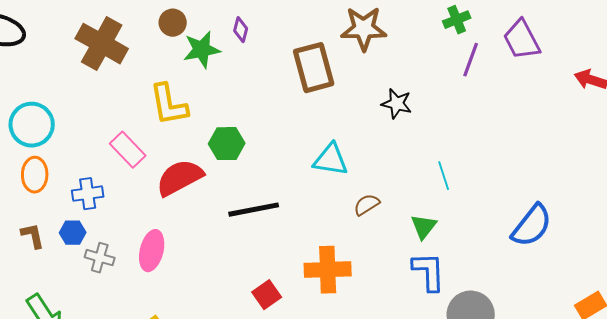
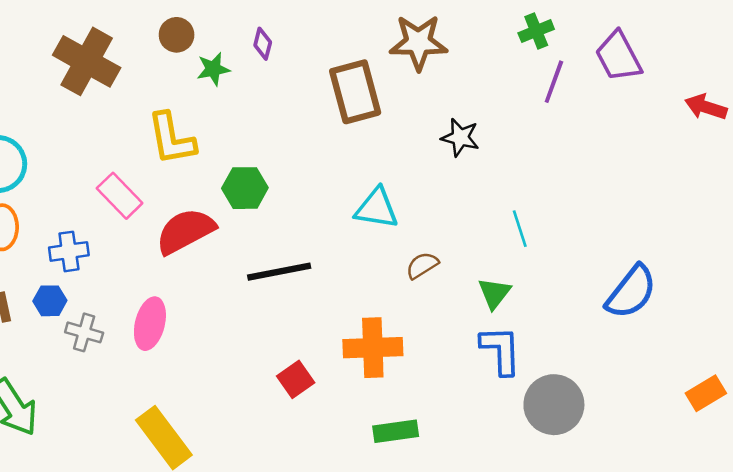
green star: (202, 50) -> (213, 69), size x0.7

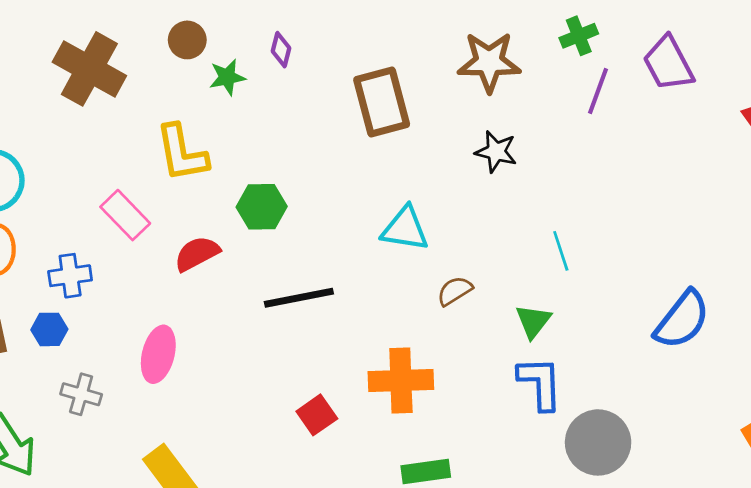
brown star: (418, 42) -> (489, 62), moved
red semicircle: (185, 231) -> (197, 254), size x0.7
gray cross: (84, 332) -> (81, 394), moved

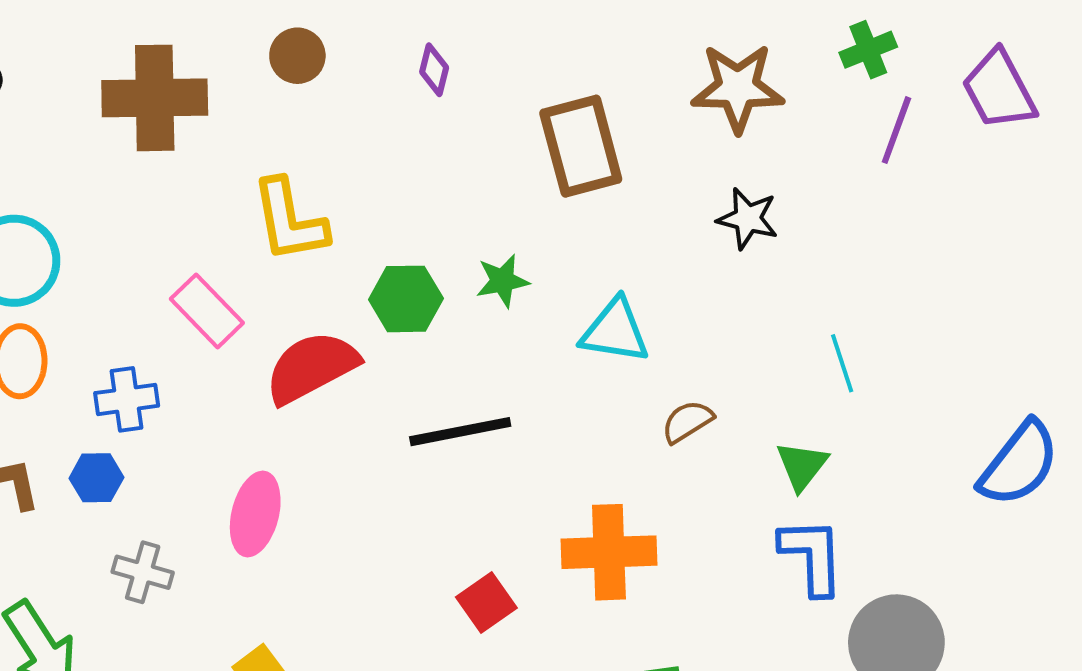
brown cross: (89, 69) -> (155, 98), turned -30
green star: (227, 77) -> (502, 281), moved
red semicircle: (197, 254) -> (311, 367), size x1.4

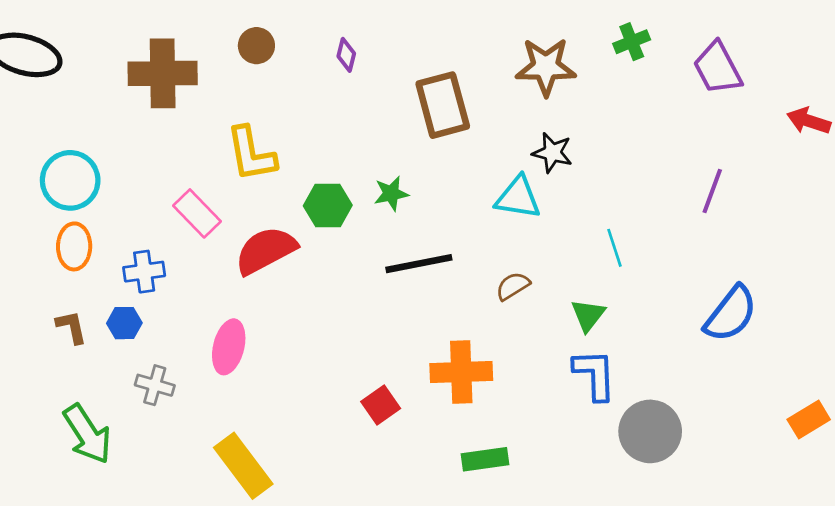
purple line: (896, 130) -> (712, 191), moved
cyan triangle: (615, 331) -> (518, 198), moved
black line: (460, 432) -> (419, 264), moved

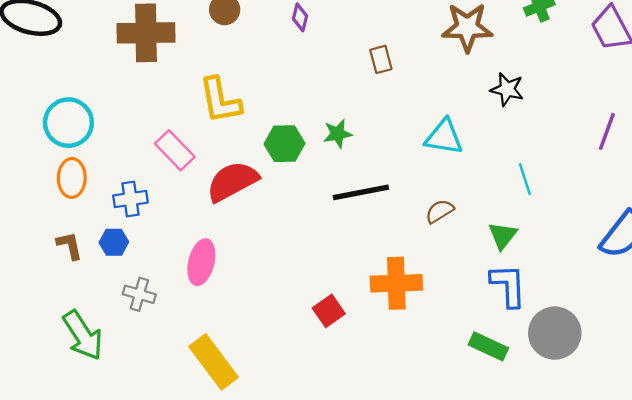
brown rectangle: (443, 105) -> (381, 59), size x0.5
black star: (552, 153) -> (507, 89), moved
green rectangle: (485, 459) -> (488, 346), moved, turned 33

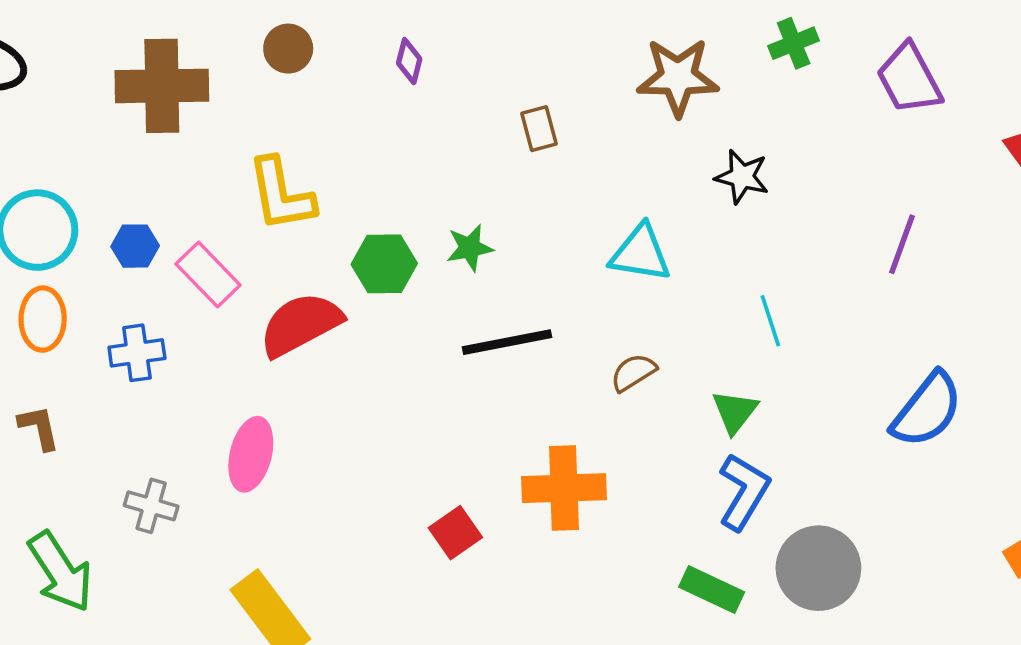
blue hexagon: (114, 242) -> (135, 246), moved
blue L-shape: (508, 285) -> (744, 492), turned 33

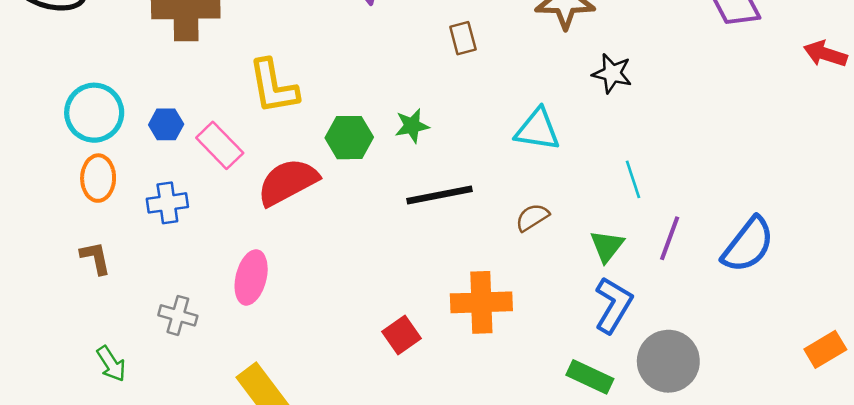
purple line: (902, 244) -> (670, 238), moved
green arrow: (60, 572) -> (111, 364), size x0.6

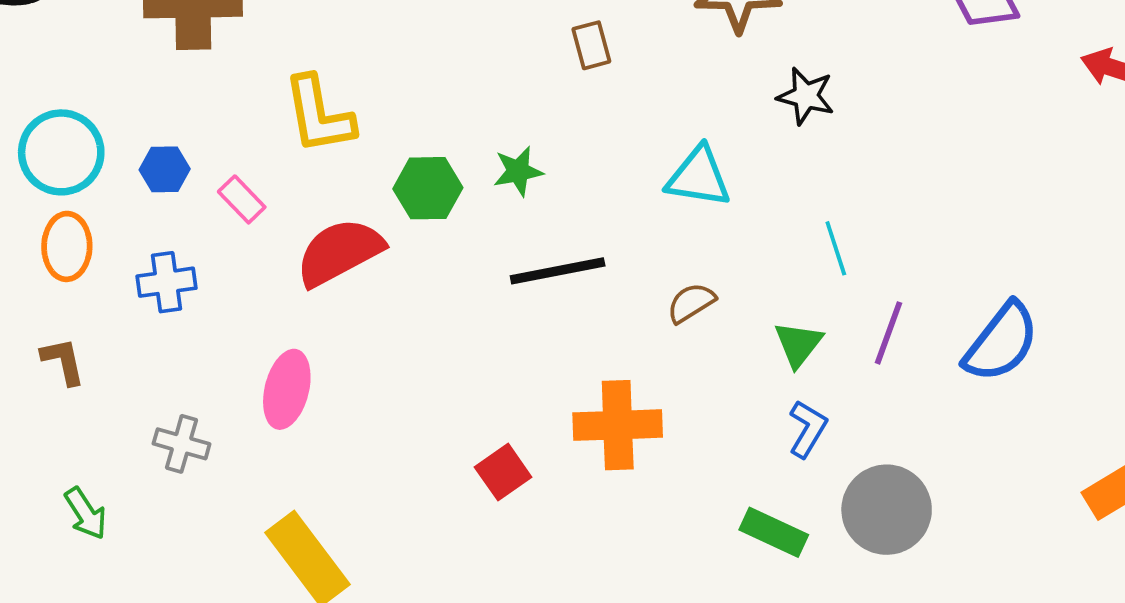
pink rectangle: (220, 145) -> (242, 199), size x0.7
blue L-shape: (613, 305) -> (808, 429), size x0.7

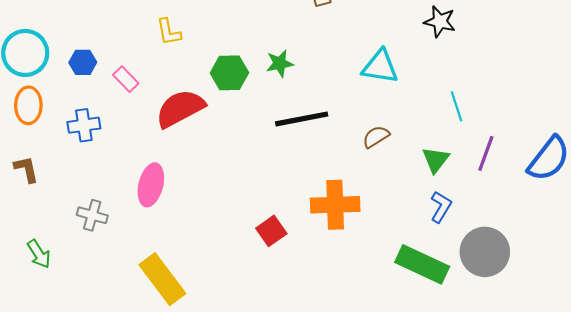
yellow L-shape: (319, 115) -> (169, 32), size x0.6
green rectangle: (774, 532) -> (422, 264), size x1.4

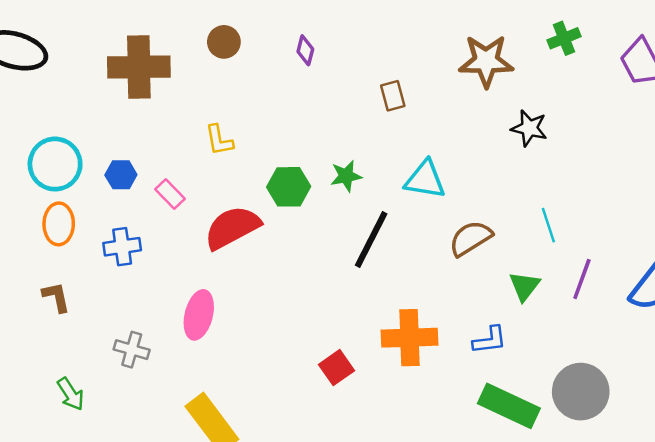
cyan triangle: (380, 67) -> (425, 180), moved
black line: (302, 119) -> (371, 239), turned -52
brown semicircle: (376, 137) -> (471, 238), moved, size x1.4
blue L-shape: (441, 207) -> (490, 340), moved, turned 52

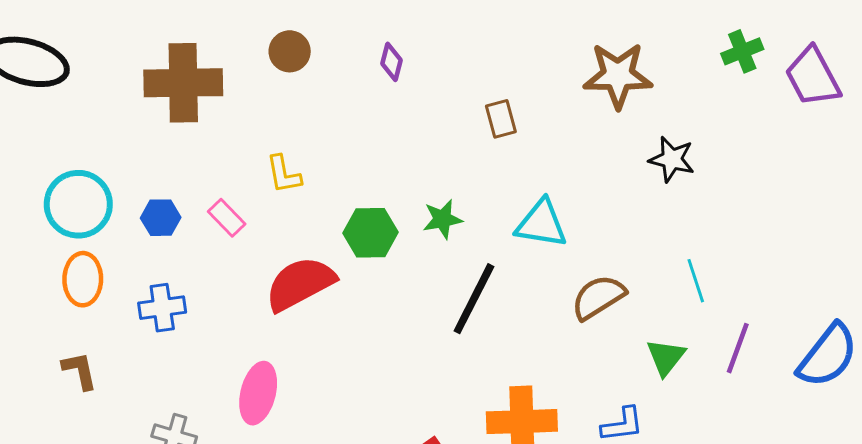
green cross: (564, 38) -> (742, 51), moved
pink rectangle: (170, 194) -> (227, 218), moved

